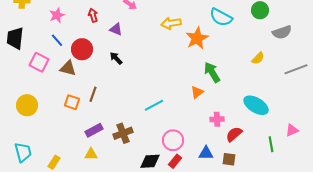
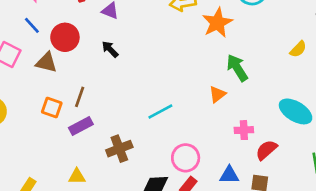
purple rectangle: (94, 130) -> (81, 126), moved

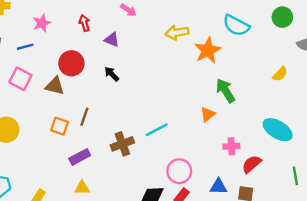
blue line: (32, 25) -> (25, 47), moved, turned -63
purple rectangle: (81, 126) -> (80, 157), moved
brown cross: (119, 149) -> (122, 144), moved

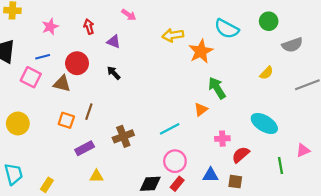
blue line: (25, 47) -> (43, 57), moved
cyan line: (157, 130) -> (170, 129), moved
yellow triangle: (82, 188) -> (96, 176), moved

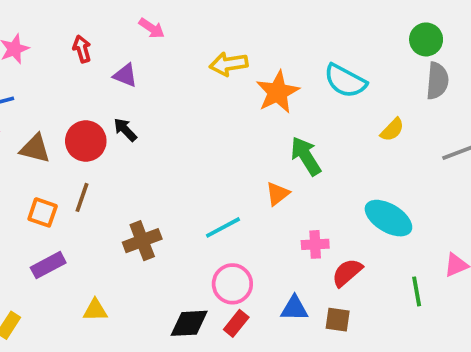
green circle: (269, 21) -> (426, 39), moved
cyan semicircle: (227, 29) -> (345, 81), moved
gray semicircle: (292, 45) -> (437, 81), turned -66
red circle: (77, 63) -> (86, 141), moved
purple rectangle: (85, 148) -> (48, 265), moved

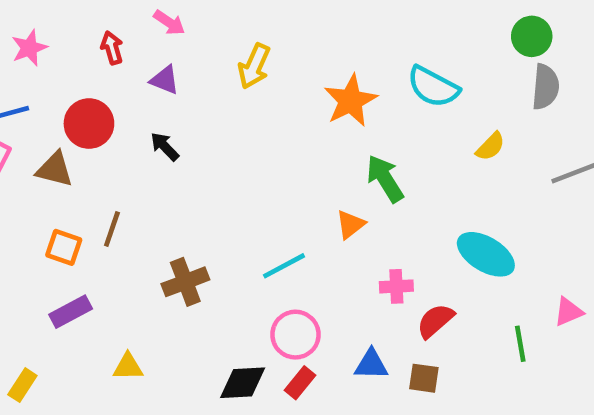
pink arrow: (152, 28) -> (169, 23), moved
yellow arrow: (229, 64) -> (254, 66), moved, turned -57
red circle: (86, 141) -> (89, 124), moved

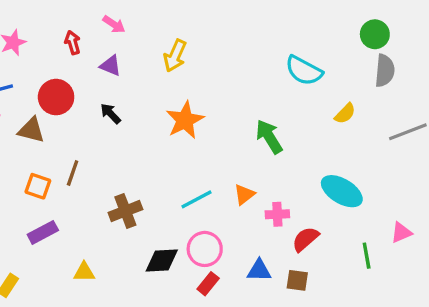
orange star: (350, 101) -> (185, 120), moved
orange triangle: (350, 224) -> (244, 194), moved
black diamond: (243, 383) -> (162, 261), moved

